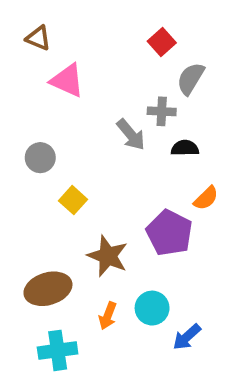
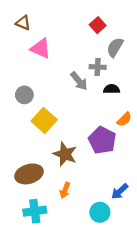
yellow square: (73, 200) -> (44, 120), size x1.5
cyan circle: (152, 308) -> (100, 212), moved
blue arrow: (187, 337) -> (120, 191), moved

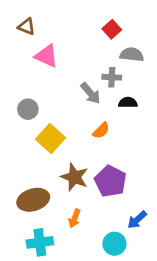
gray semicircle: (115, 47) -> (132, 55), turned 66
orange semicircle: (124, 119) -> (101, 130), moved
purple pentagon: (102, 140) -> (110, 181), moved

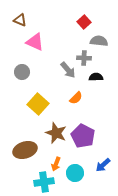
gray circle: (28, 109) -> (22, 72), moved
cyan cross: (40, 242) -> (44, 182), moved
cyan circle: (114, 244) -> (75, 173), moved

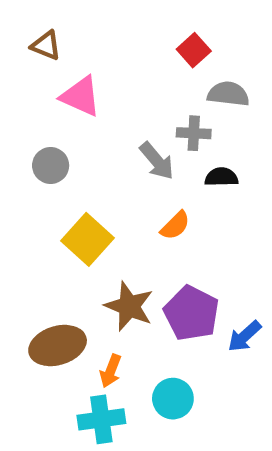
orange arrow: (56, 164) -> (111, 371), moved
blue arrow: (103, 165) -> (244, 336), moved

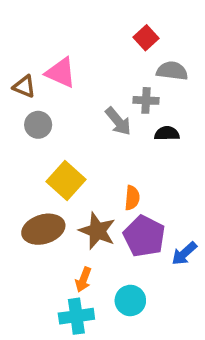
brown triangle: (46, 45) -> (24, 86), moved
orange semicircle: (175, 226) -> (132, 198), moved, turned -40
brown ellipse: (58, 346) -> (43, 229), moved

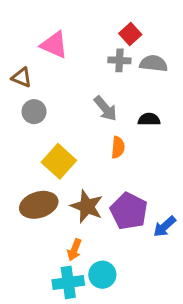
pink triangle: (61, 73) -> (54, 45), moved
gray cross: (146, 100) -> (119, 60), moved
orange semicircle: (132, 198) -> (118, 147), moved
cyan circle: (130, 300) -> (102, 275), moved

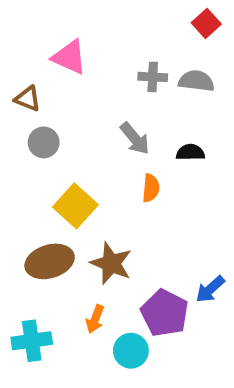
red square: (130, 34) -> (206, 23), moved
purple pentagon: (129, 211) -> (165, 313), moved
cyan cross: (68, 282) -> (32, 341), moved

